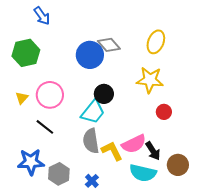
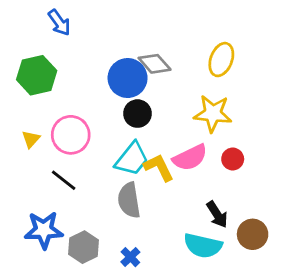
black circle: (104, 94) -> (137, 114), moved
pink semicircle: (134, 144) -> (190, 158), moved
yellow L-shape: (112, 151) -> (159, 168), moved

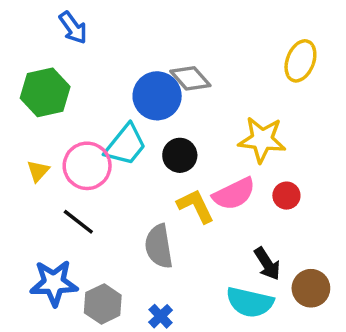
yellow ellipse: (221, 60) -> (300, 61), moved
black circle: (137, 114) -> (180, 155), moved
cyan trapezoid: (132, 159) -> (126, 145), moved

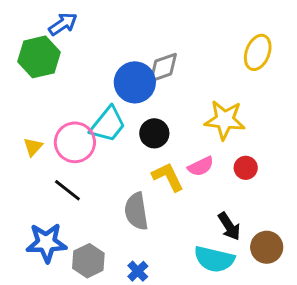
blue arrow: (73, 28) -> (63, 24), turned -88
gray diamond: (190, 78) -> (163, 67), turned -68
green hexagon: (45, 92) -> (39, 57), moved
pink semicircle: (234, 194) -> (201, 166), size x0.7

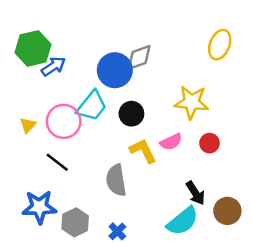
blue arrow: (63, 24) -> (53, 66), moved
cyan semicircle: (214, 259) -> (183, 221), turned -52

